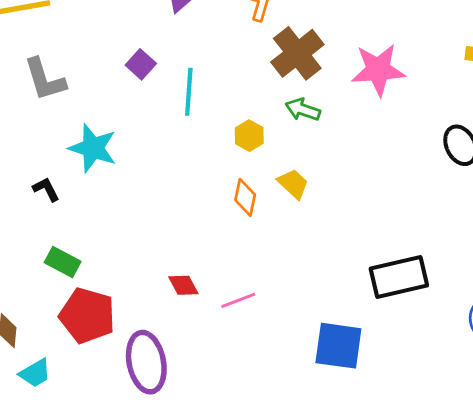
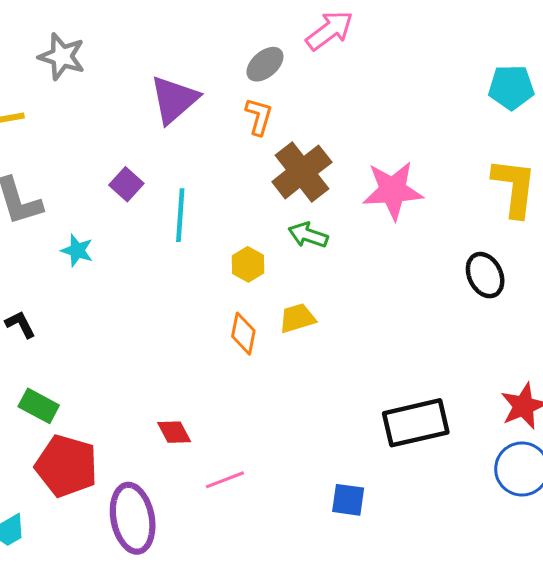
cyan star: (93, 148) -> (77, 250), moved, size x0.6
yellow trapezoid: (293, 184) -> (297, 318), turned -60
pink line: (238, 300) -> (225, 480), moved
blue square: (338, 346) -> (348, 500), size x0.6

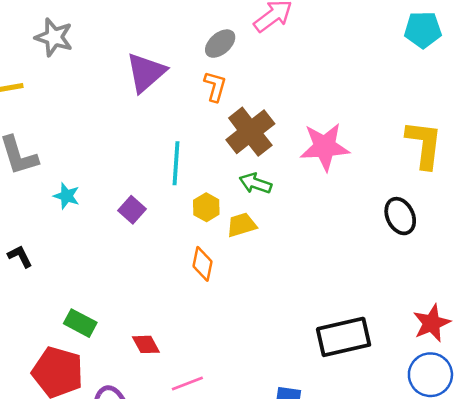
cyan pentagon: (511, 87) -> (423, 30), moved
purple square: (126, 184) -> (132, 210), moved
cyan line: (180, 215) -> (176, 163), moved
yellow trapezoid: (297, 318) -> (242, 225), moved
green rectangle: (39, 406) -> (80, 323), moved

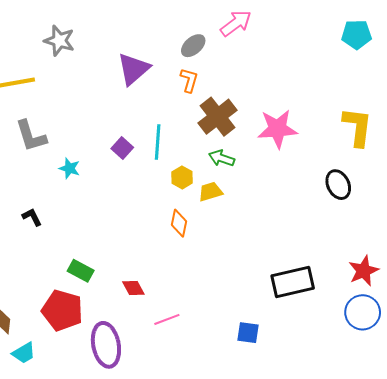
purple square: (132, 210) -> (122, 148), moved

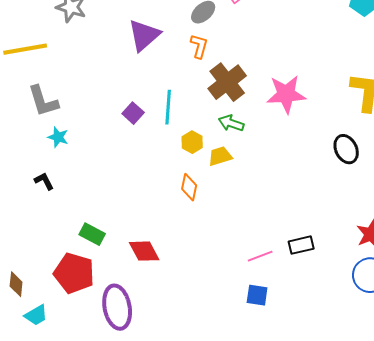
cyan star: (69, 168) -> (58, 137), moved
black rectangle: (293, 282) -> (301, 245), size x0.6
red diamond: (133, 288) -> (144, 251), size x1.4
pink line: (167, 319) -> (260, 256), moved

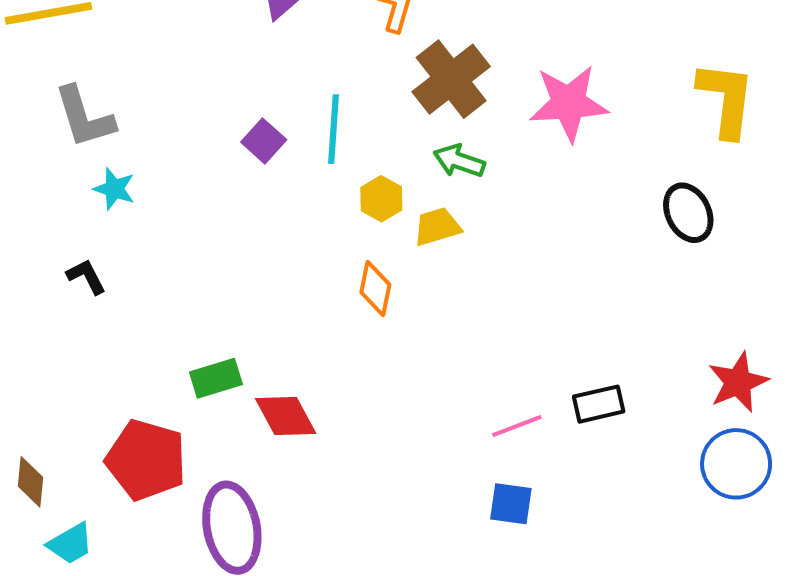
green rectangle: (92, 234) -> (216, 378), moved, turned -45

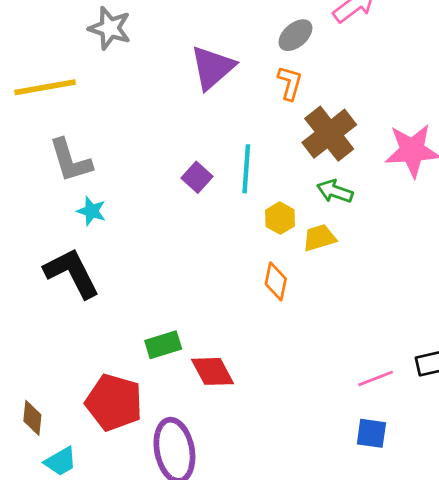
black L-shape: (86, 277) -> (72, 273), size x2.0

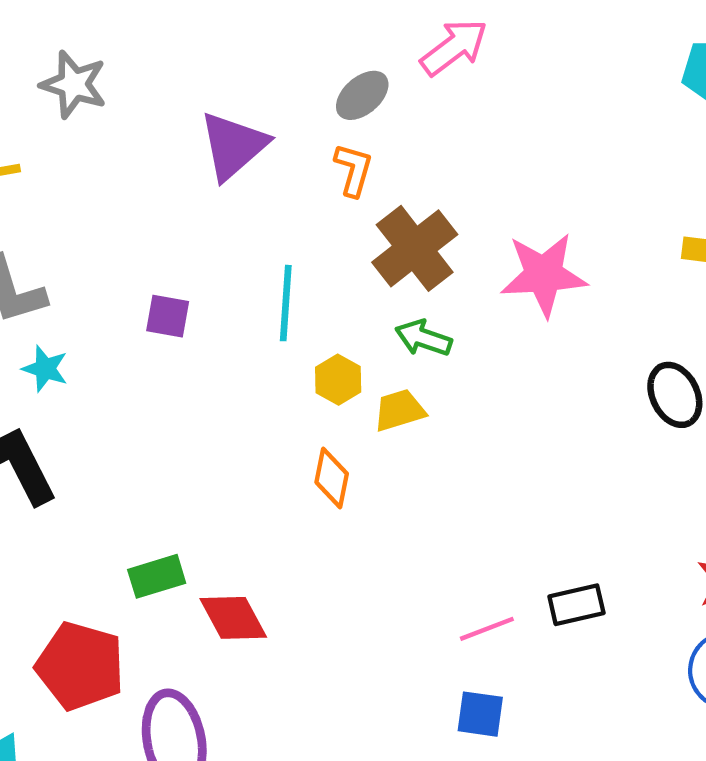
purple square: (197, 177) -> (168, 316), moved, turned -32

